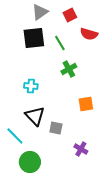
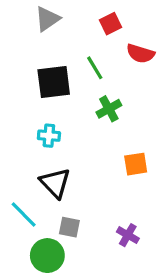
gray triangle: (40, 12) -> (47, 19), moved
black square: (34, 38) -> (54, 82), moved
gray square: (56, 128) -> (69, 227), moved

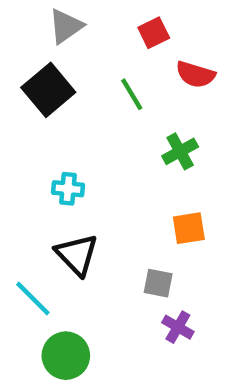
black square: (54, 82) -> (48, 90), moved, turned -33
green cross: (109, 109) -> (180, 151), moved
gray square: (69, 227) -> (158, 283), moved

